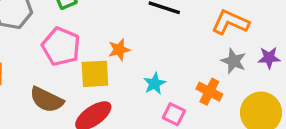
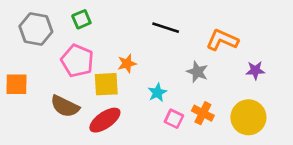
gray star: (234, 61) -> (197, 72), moved
orange cross: (209, 92) -> (203, 113), moved

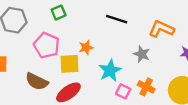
green square: (81, 19) -> (59, 13), moved
cyan star: (157, 92) -> (110, 71), size x1.5

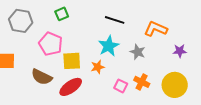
orange star: (86, 48) -> (98, 67), moved
cyan star: (110, 71) -> (109, 46), moved

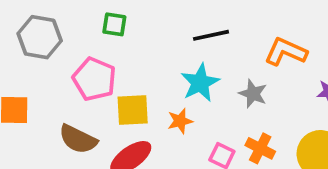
green square: (62, 14) -> (114, 24), turned 32
black line: (115, 20) -> (211, 35), turned -30

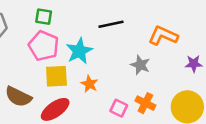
pink pentagon: (94, 79) -> (44, 46), moved
cyan star: (200, 83) -> (79, 51), moved
orange star: (180, 121) -> (89, 84), turned -30

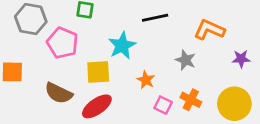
pink pentagon: (44, 46) -> (63, 43), moved
orange star: (89, 84) -> (146, 80), moved

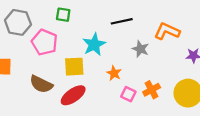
gray star: (186, 60) -> (140, 49), moved
orange cross: (191, 100) -> (152, 90), turned 35

